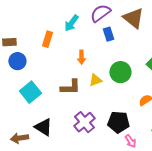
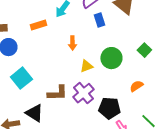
orange rectangle: (47, 39) -> (38, 25), turned 56
brown L-shape: (70, 87) -> (57, 93), moved
purple cross: (84, 122) -> (83, 93), moved

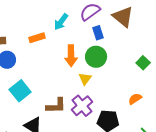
orange arrow: (72, 43) -> (71, 56), size x1.5
green circle: (111, 58) -> (96, 57), moved
yellow triangle: (86, 66) -> (85, 79), turned -32

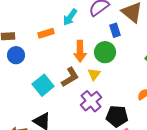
blue rectangle: (98, 33) -> (115, 30), moved
cyan square: (20, 91) -> (43, 85), moved
brown L-shape: (56, 106) -> (70, 77), moved, turned -30

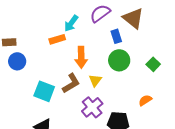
orange rectangle: (46, 33) -> (57, 39), moved
green circle: (105, 52) -> (119, 60), moved
cyan square: (43, 85) -> (44, 91), turned -30

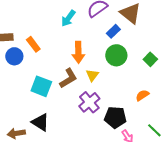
blue rectangle: (116, 36) -> (113, 31), turned 64
orange rectangle: (57, 39) -> (33, 44), moved, turned 70

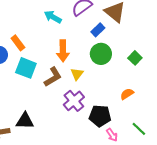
cyan arrow: (68, 18) -> (53, 17), turned 84
cyan square: (41, 86) -> (26, 68), moved
black triangle: (40, 122) -> (25, 121), turned -30

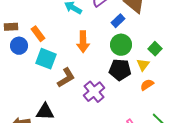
yellow triangle: (77, 74) -> (143, 65), moved
brown L-shape: (53, 77) -> (66, 78), moved
black pentagon: (100, 116) -> (120, 70), moved

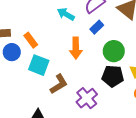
blue rectangle: (118, 21) -> (97, 27), moved

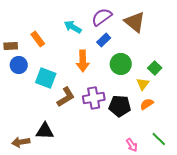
orange rectangle: (31, 40) -> (38, 39), moved
black pentagon: (113, 76) -> (120, 106), moved
purple cross: (87, 98) -> (94, 98), moved, turned 30

